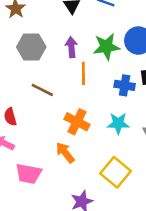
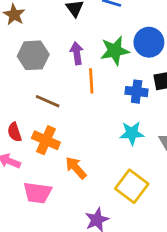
orange cross: (77, 122) -> (46, 140), moved

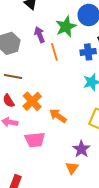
brown line: (48, 101) -> (13, 77), moved
orange cross: (46, 140) -> (32, 101), turned 36

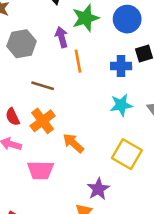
green star: (66, 27) -> (86, 18), moved
brown line: (13, 77) -> (43, 86), moved

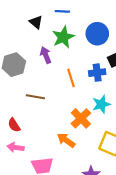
orange line: (78, 61) -> (71, 78), moved
orange cross: (43, 121) -> (81, 118), moved

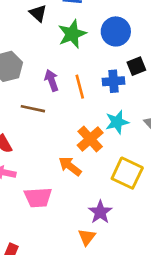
purple arrow: (46, 55) -> (52, 80), moved

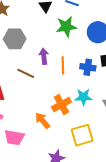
yellow square: (127, 173) -> (82, 135), turned 35

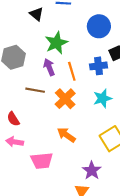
green star: (66, 27) -> (56, 43), moved
orange cross: (61, 105) -> (65, 99), moved

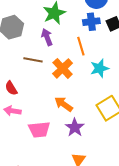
blue cross: (99, 66) -> (91, 22), moved
orange line: (72, 71) -> (81, 46), moved
purple star: (92, 170) -> (75, 127), moved

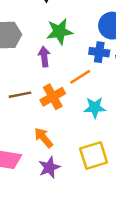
orange line: (81, 46) -> (80, 77), turned 60
brown line: (33, 60) -> (20, 95), moved, turned -36

